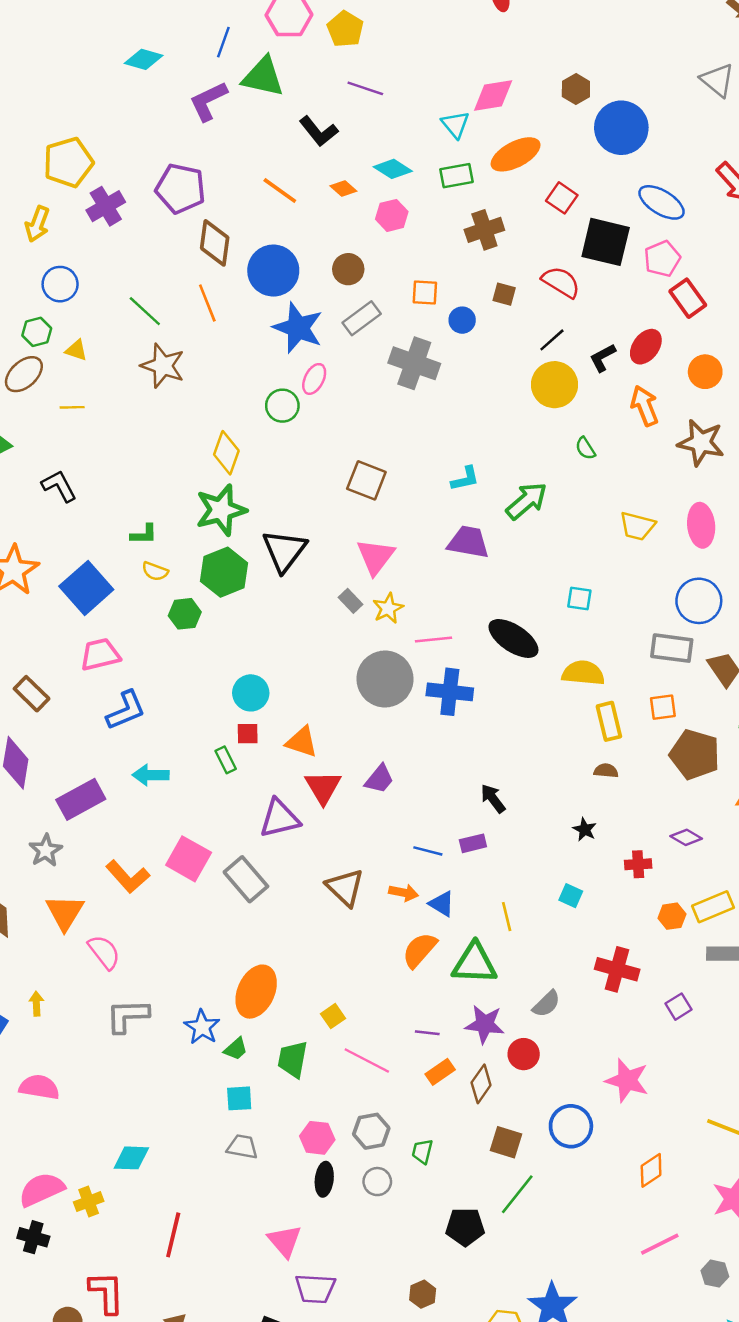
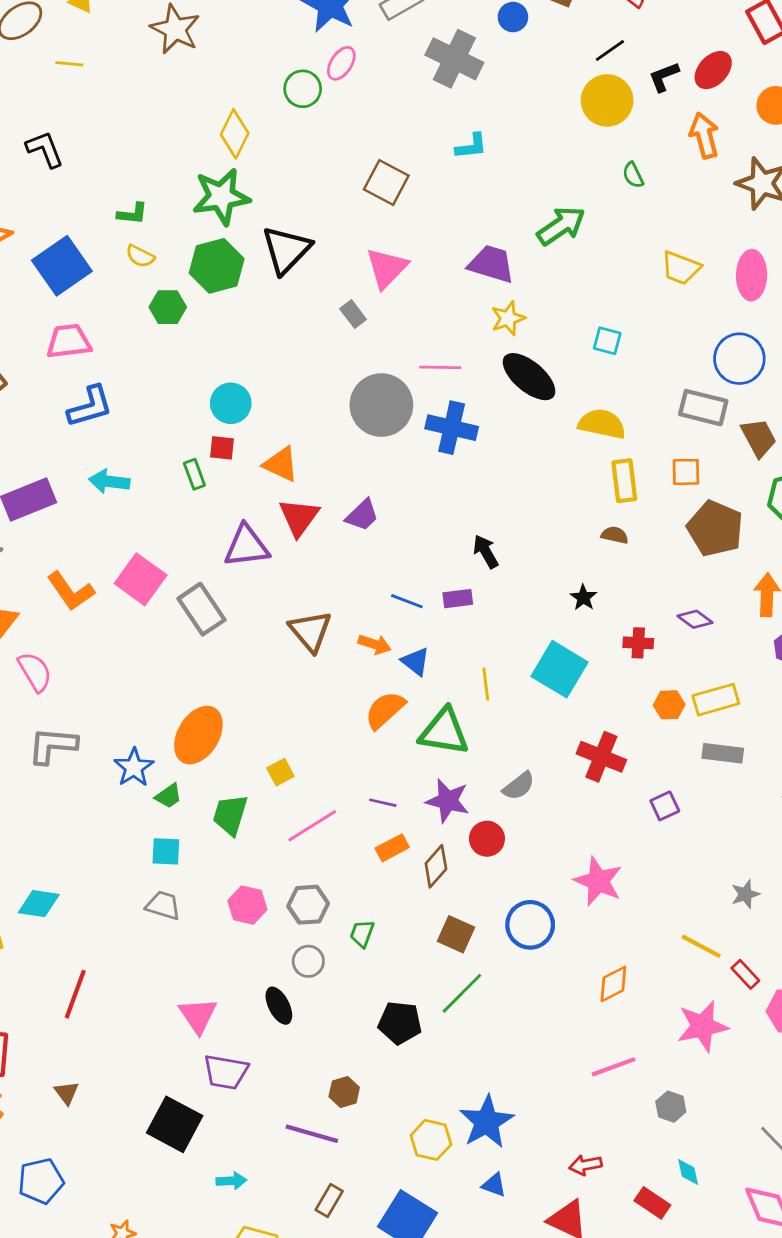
cyan L-shape: (465, 479) -> (471, 146), moved
yellow star: (388, 608) -> (508, 318), moved
cyan square: (571, 896) -> (560, 669), size x2.0
pink line: (367, 1061) -> (312, 826), turned -66
black ellipse: (324, 1179) -> (279, 1006), moved, turned -40

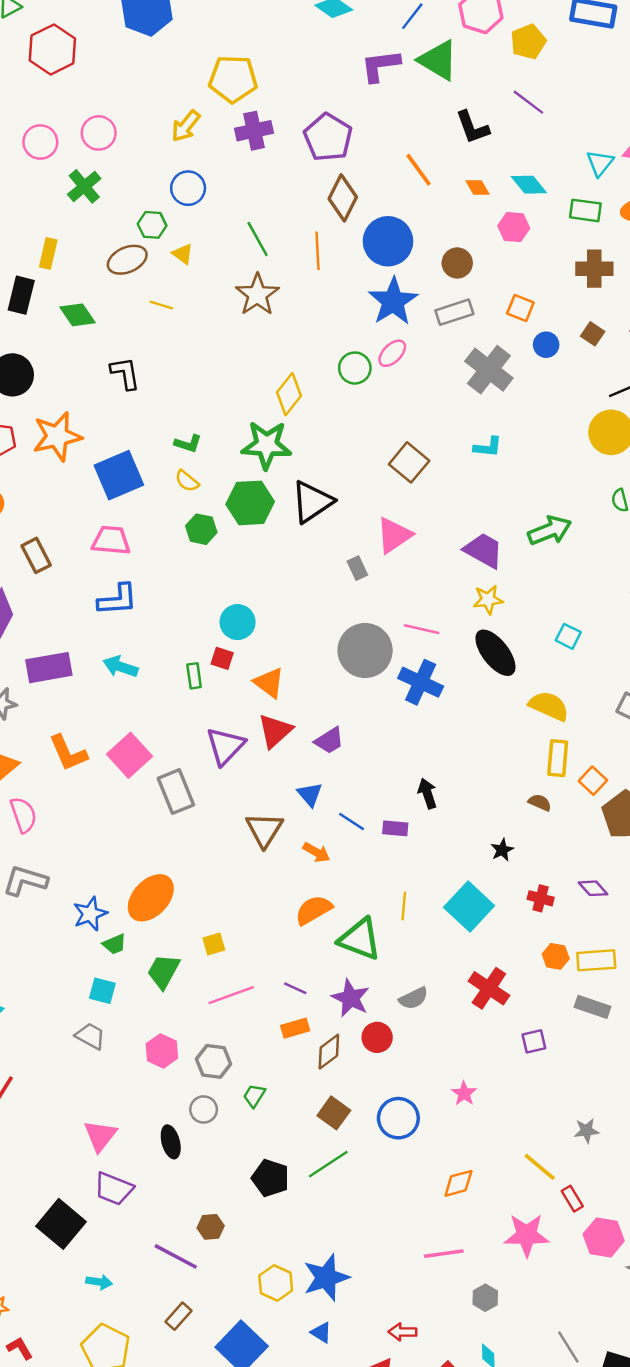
orange square: (686, 472) -> (593, 781), moved, turned 32
purple triangle: (247, 546) -> (225, 746), turned -51
blue triangle: (416, 662) -> (310, 794), moved
pink star: (598, 881) -> (464, 1093), size x0.6

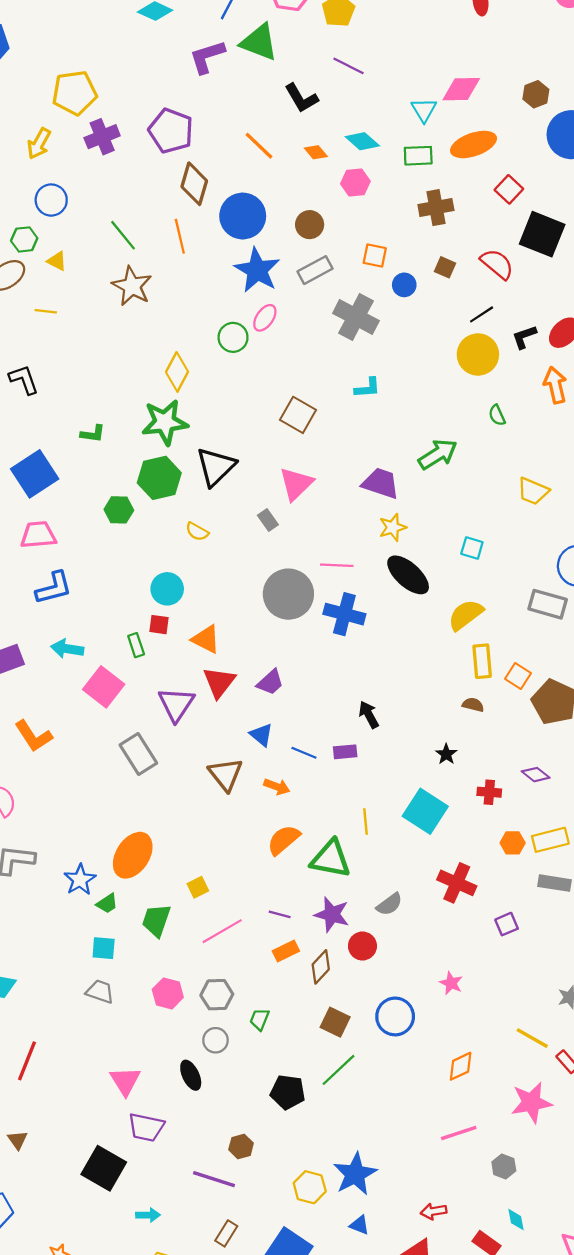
yellow semicircle: (187, 481) -> (197, 532), moved
yellow semicircle: (549, 706) -> (466, 615), turned -51
pink square: (130, 755) -> (104, 687), moved

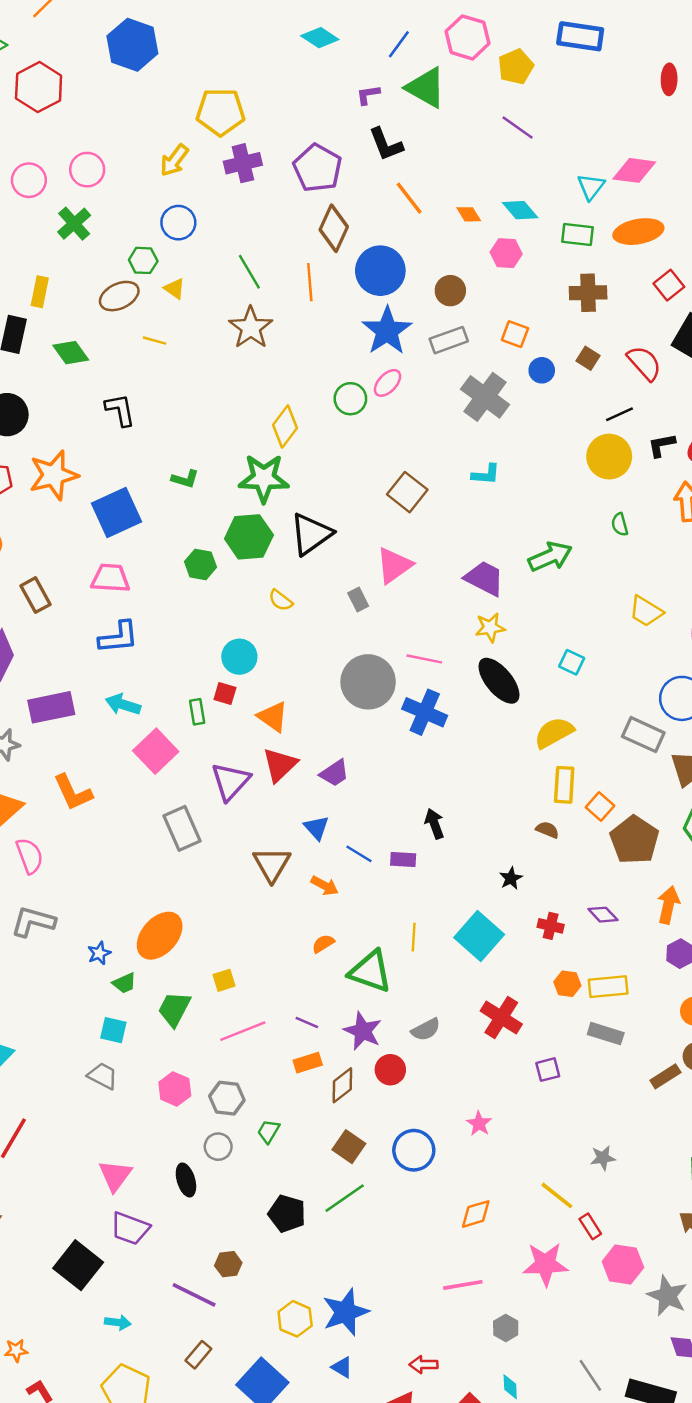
purple L-shape: (207, 57) -> (368, 95), size x0.6
black L-shape: (301, 98) -> (386, 144), moved
orange semicircle: (284, 840) -> (323, 944), size x0.6
blue star: (80, 880) -> (99, 953), size x0.7

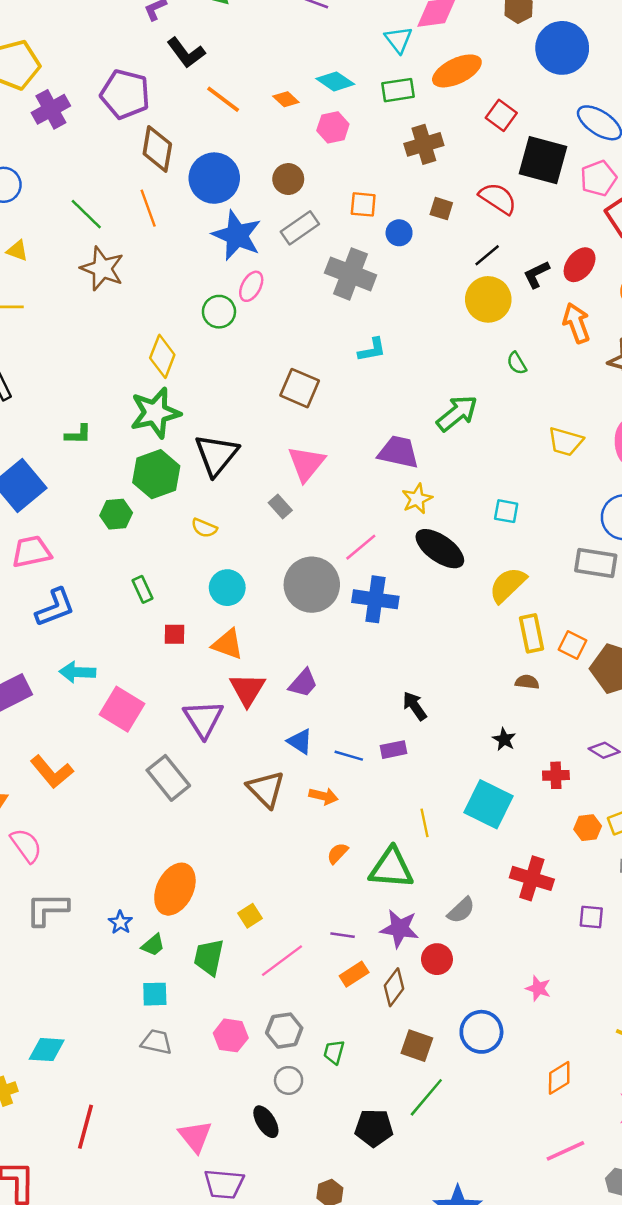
cyan circle: (239, 657) -> (227, 588), moved
pink line: (424, 659) -> (361, 547), turned -36
green rectangle: (197, 712) -> (142, 589), moved
purple square: (548, 1070) -> (591, 917), turned 35

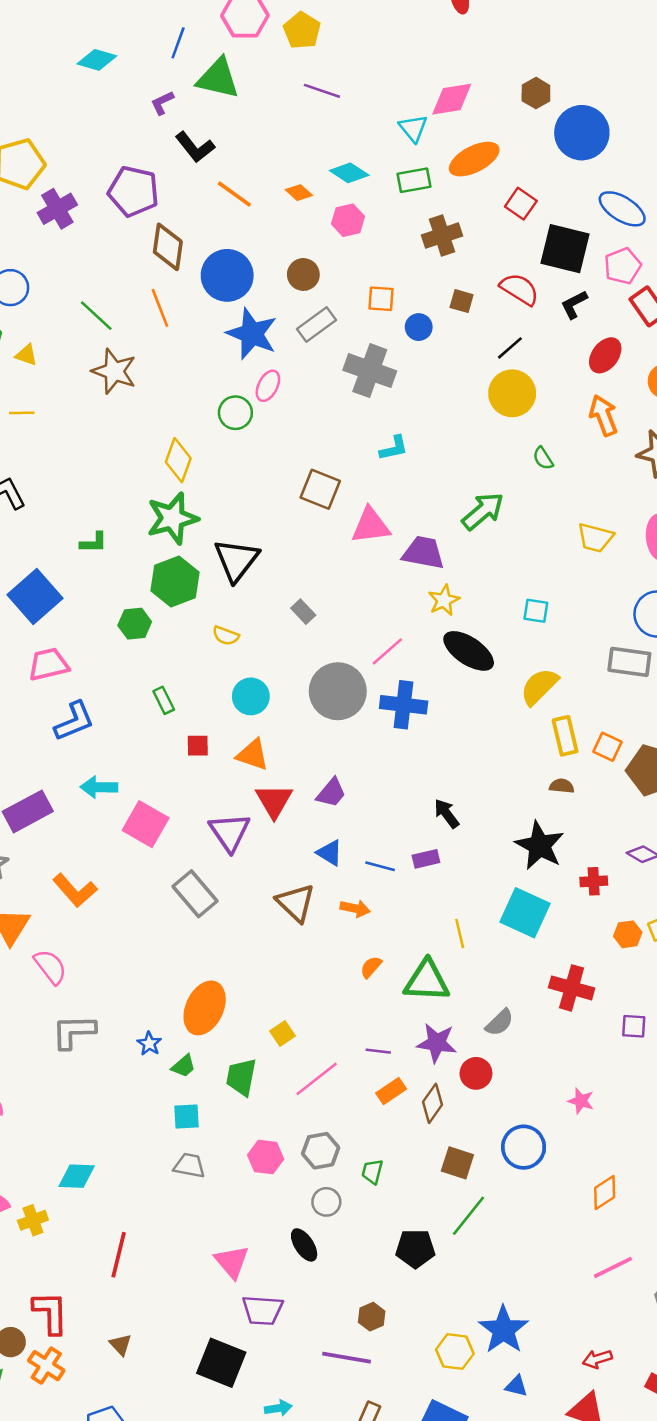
black L-shape: (537, 274) -> (574, 304), moved
pink triangle: (306, 463) -> (371, 526), moved, turned 45
black star: (504, 739) -> (540, 846), size x2.0

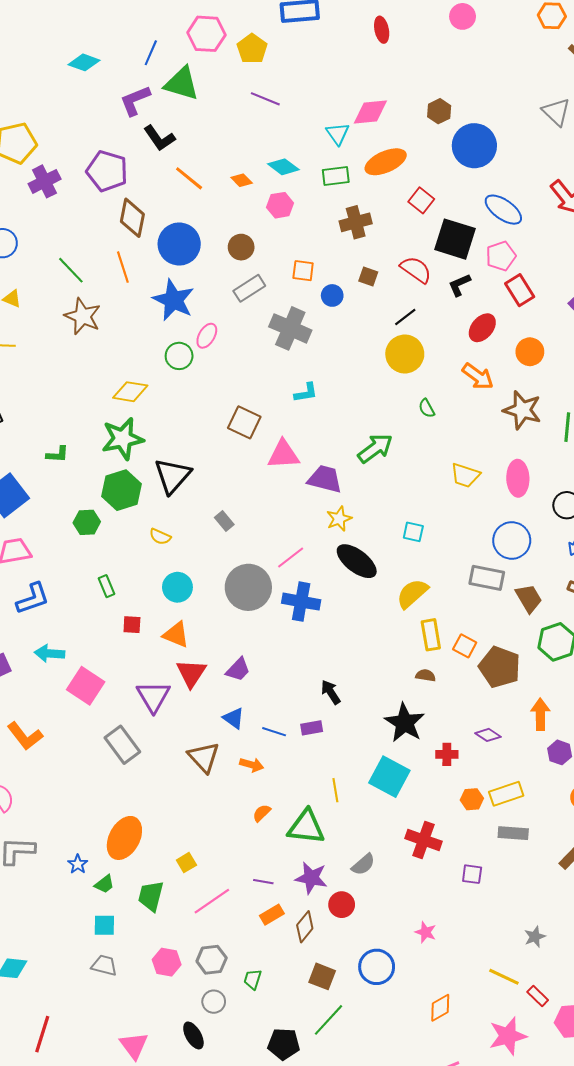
purple L-shape: (162, 103) -> (135, 101), size x1.6
blue star: (252, 334) -> (173, 300), moved
orange arrow: (603, 415) -> (478, 376), turned 144
yellow diamond: (178, 460) -> (130, 392), turned 76

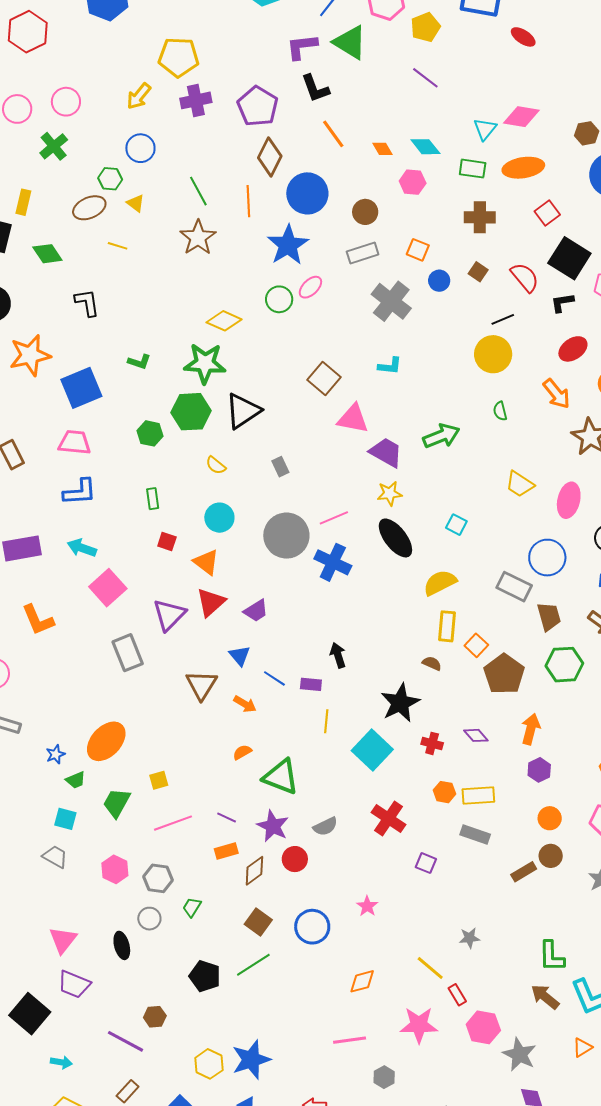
red ellipse: (382, 30) -> (523, 37), moved, turned -60
yellow line: (335, 790) -> (326, 721), moved

